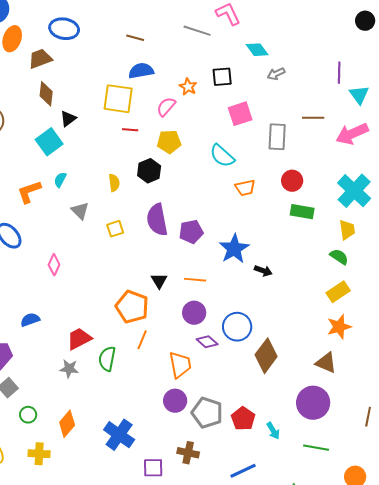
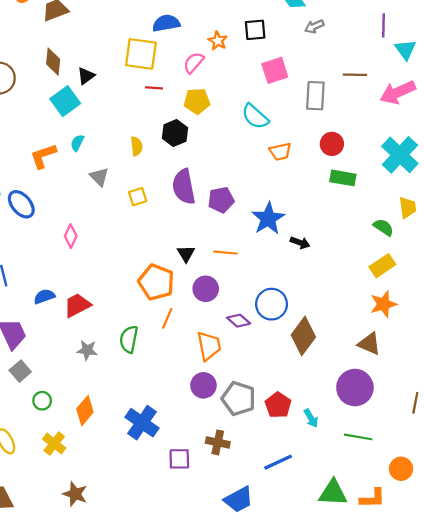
brown diamond: (46, 94) -> (53, 62), moved
yellow trapezoid: (347, 230) -> (408, 208), moved
purple circle: (194, 313) -> (206, 289), moved
red trapezoid: (79, 339) -> (77, 305), moved
yellow cross: (39, 454) -> (54, 444), turned 35

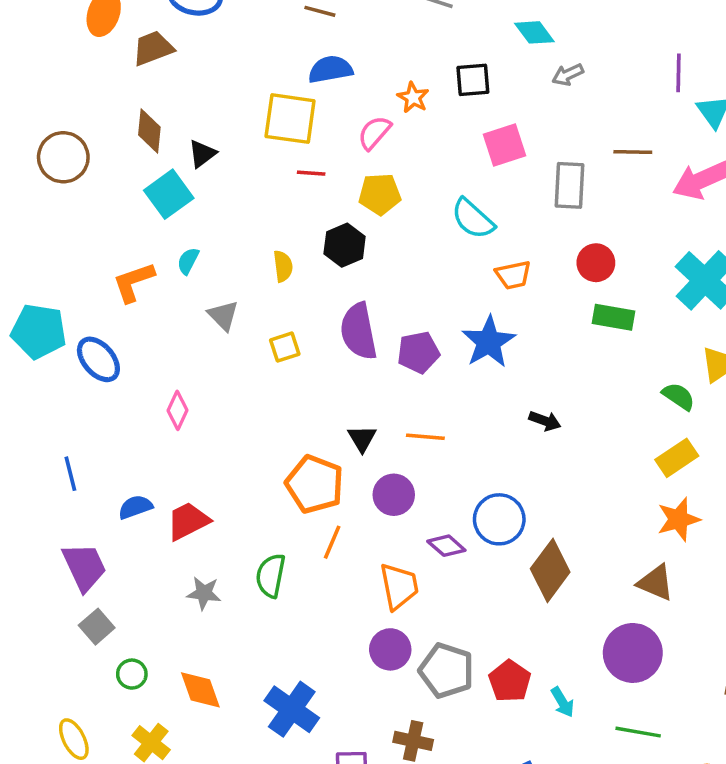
blue star: (268, 219) -> (489, 342), moved
orange diamond: (85, 411) -> (200, 690), turned -60

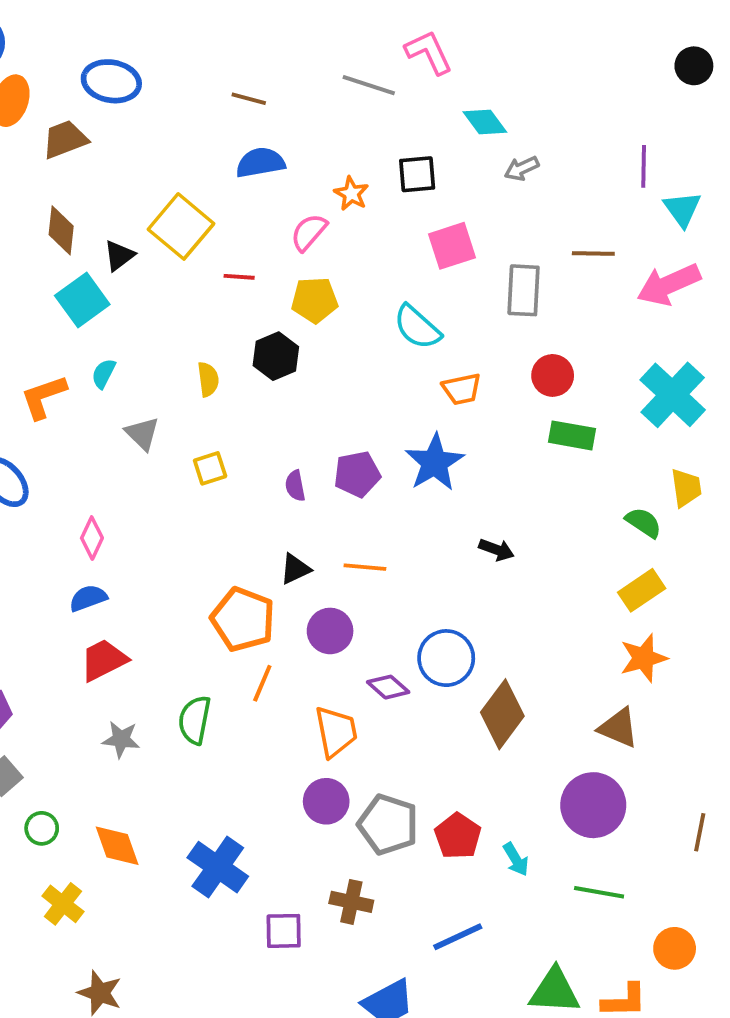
yellow square: (290, 119) -> (181, 226), moved, turned 32
purple semicircle: (359, 331) -> (295, 486), moved, size x0.5
black triangle: (362, 438) -> (295, 569), turned 36
blue semicircle: (135, 507) -> (88, 598), moved

